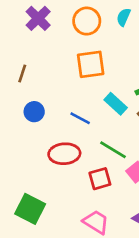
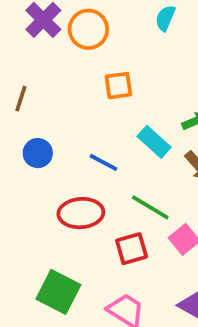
orange circle: (87, 21) -> (88, 29), moved
orange square: (91, 64) -> (118, 86), size x0.7
green square: (30, 209) -> (58, 292), moved

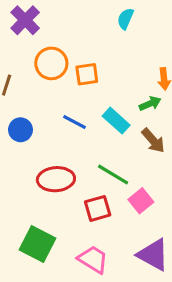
orange circle: (88, 29) -> (51, 63), moved
blue line: (103, 162) -> (74, 122), moved

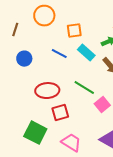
orange square: (87, 74) -> (74, 31), moved
red square: (98, 208) -> (60, 113), moved

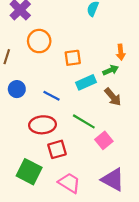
cyan rectangle: (86, 53) -> (86, 82), turned -66
blue line: (59, 54) -> (51, 96), moved

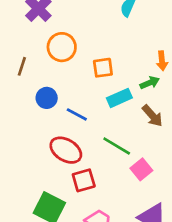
blue circle: (17, 89) -> (47, 98), moved
red ellipse: (42, 125) -> (66, 150), turned 35

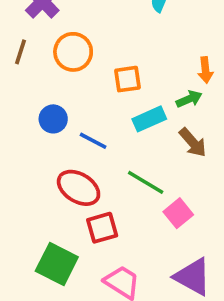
brown line: (22, 66) -> (21, 52), moved

